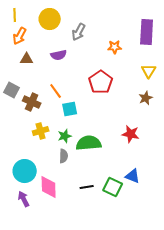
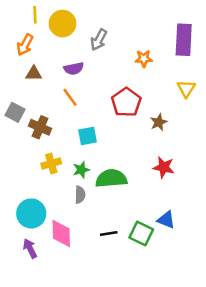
yellow line: (15, 15) -> (35, 15), moved
orange line: (56, 91) -> (70, 97), moved
brown star: (146, 98) -> (159, 122), moved

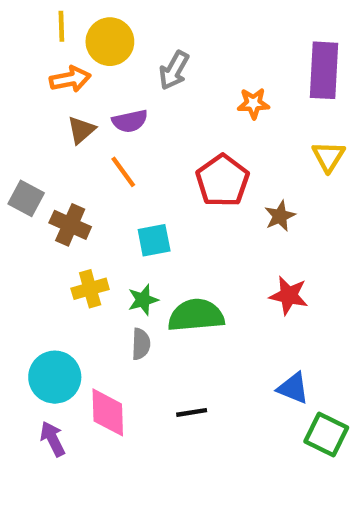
orange arrow: (25, 45) -> (70, 79), moved, turned -130
brown triangle: (34, 74) -> (81, 130), moved, turned -42
green square: (141, 233) -> (326, 434), moved

